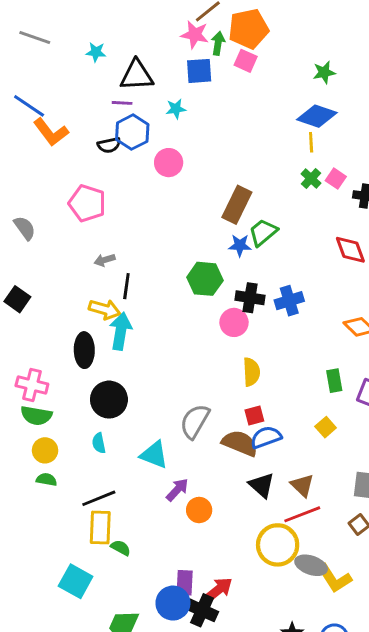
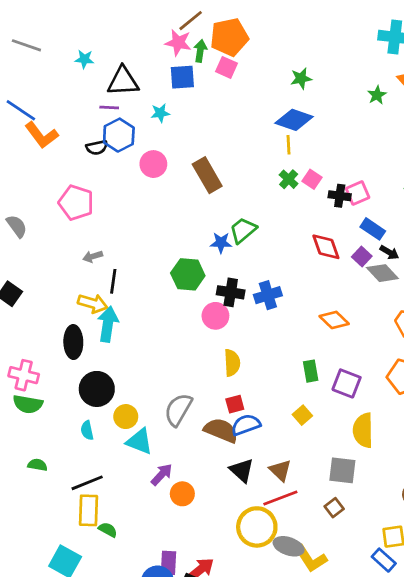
brown rectangle: (237, 205) -> (207, 175), moved, turned -56
yellow circle: (45, 450) -> (126, 417), moved

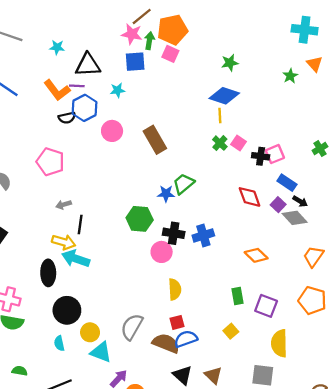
orange L-shape: (42, 135) -> (57, 90), moved
cyan arrow: (108, 324) -> (76, 259), turned -80

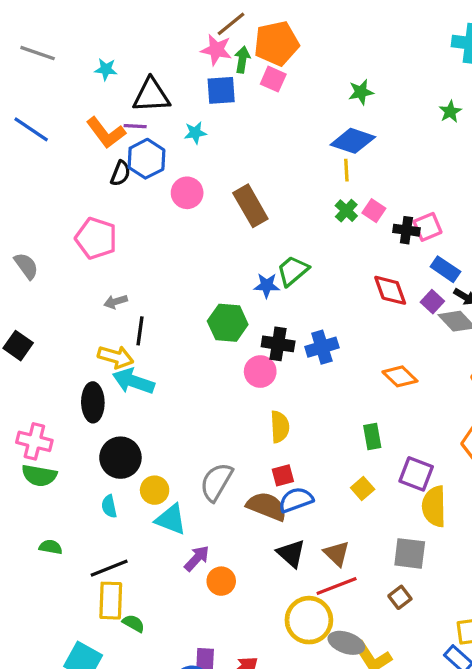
black semicircle: (67, 118) -> (120, 173), turned -56
purple square: (266, 306) -> (416, 474), moved

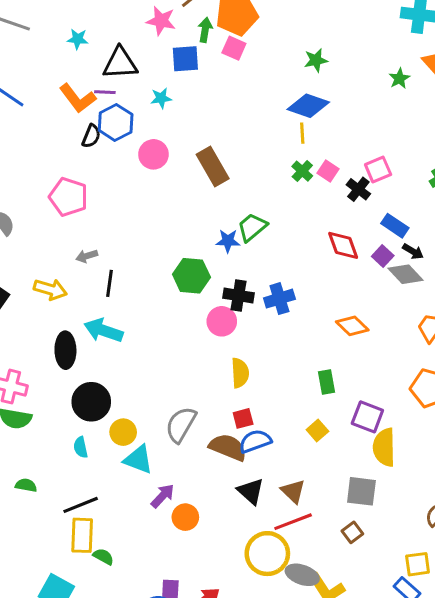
pink star: (216, 50) -> (161, 21), moved
pink square: (428, 227) -> (378, 170), moved
black cross: (406, 230) -> (358, 189), turned 30
yellow arrow: (116, 357) -> (50, 289), moved

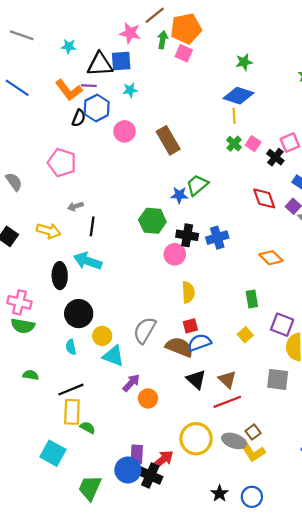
blue square: (185, 59) -> (121, 61), moved
brown square: (352, 532) -> (253, 432), moved
yellow circle: (267, 554) -> (196, 439), moved

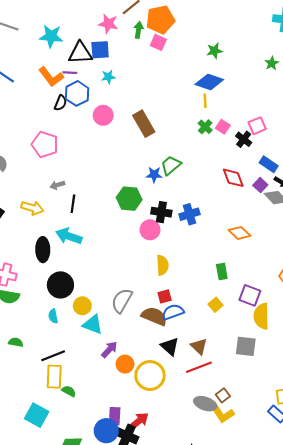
cyan star: (69, 46) -> (51, 36), size x1.6
yellow circle: (196, 439) -> (150, 376), moved

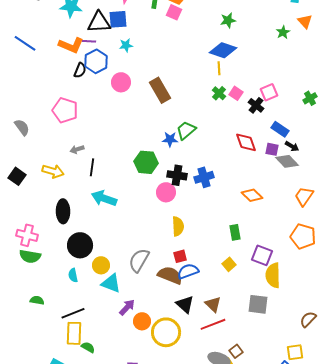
orange L-shape: (51, 77) -> (71, 45), turned -30
purple square: (260, 185) -> (272, 149), turned -32
cyan arrow: (69, 236) -> (104, 198), moved

